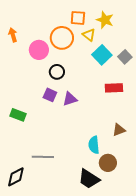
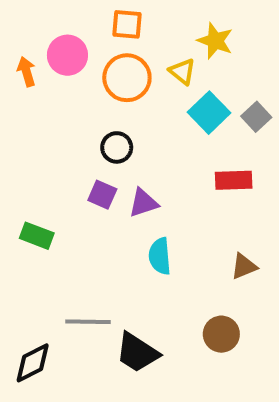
orange square: (78, 18) -> (127, 24), moved
pink circle: (39, 50) -> (67, 55), moved
cyan semicircle: (94, 145) -> (160, 256), moved
black trapezoid: (89, 179) -> (137, 353), moved

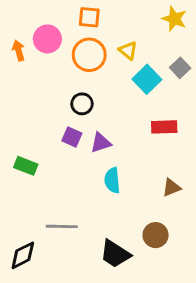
yellow star: (215, 41) -> (174, 19), moved
gray square: (256, 117) -> (180, 68), moved
black trapezoid: (137, 353) -> (115, 254), moved

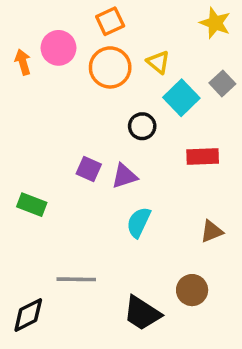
orange square: (89, 17) -> (110, 21), turned -30
black circle: (82, 104) -> (142, 126), moved
cyan semicircle: (112, 180) -> (139, 222), turned 30

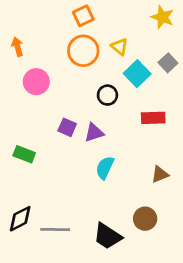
pink circle: (58, 48) -> (36, 82), moved
gray line: (76, 279) -> (55, 229), moved
black diamond: (28, 315) -> (20, 219), moved

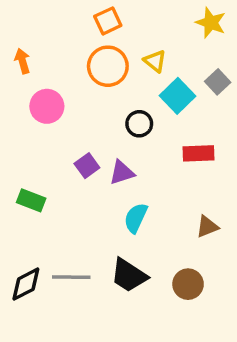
purple square: (67, 127) -> (87, 166), turned 30
gray line: (55, 229) -> (71, 277), moved
black trapezoid: (107, 236) -> (129, 275), moved

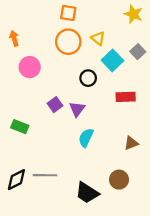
orange square: (108, 21) -> (68, 13), turned 35
purple triangle: (122, 173) -> (77, 109), turned -35
black trapezoid: (129, 275) -> (87, 193), moved

